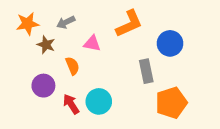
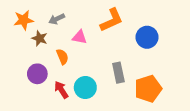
gray rectangle: (146, 71) -> (118, 73), moved

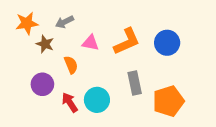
orange L-shape: (112, 20) -> (127, 41), moved

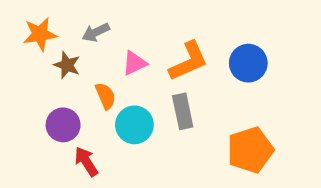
pink triangle: (90, 43) -> (134, 63), turned -36
gray rectangle: (135, 83) -> (183, 111), moved
cyan circle: (97, 100) -> (134, 125), moved
red arrow: (70, 102) -> (86, 162), moved

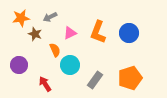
orange L-shape: (188, 61) -> (98, 32), turned 135
gray rectangle: (183, 111) -> (95, 80), moved, turned 48
purple circle: (63, 125) -> (19, 65), moved

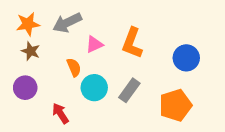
gray arrow: (50, 17) -> (67, 23), size x1.5
blue circle: (129, 33) -> (186, 58), moved
brown star: (35, 34) -> (31, 51), moved
gray rectangle: (95, 80) -> (129, 90), moved

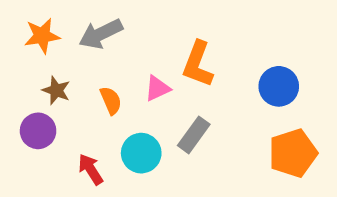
pink triangle: (94, 44) -> (157, 88), moved
brown star: (31, 51) -> (56, 90), moved
cyan circle: (94, 88) -> (141, 153), moved
orange pentagon: (175, 105) -> (293, 153), moved

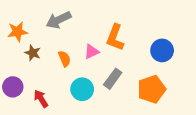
orange star: (42, 36) -> (17, 32), moved
purple circle: (38, 131) -> (13, 87), moved
orange pentagon: (293, 153) -> (151, 89), moved
red arrow: (91, 169) -> (41, 99), moved

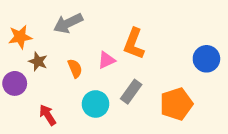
blue circle: (162, 50) -> (206, 59), moved
purple circle: (13, 87) -> (15, 83), moved

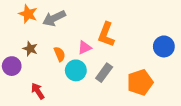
orange star: (20, 37) -> (28, 14), moved, turned 30
cyan circle: (96, 104) -> (76, 70), moved

